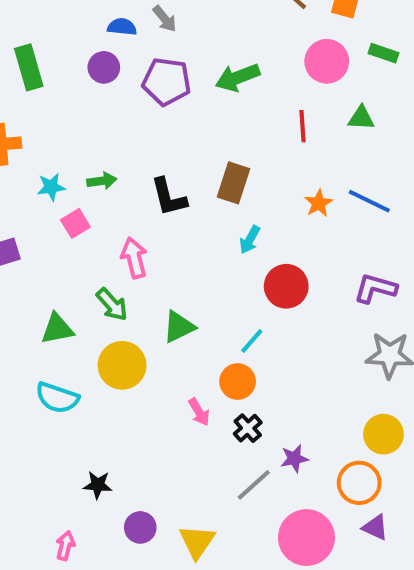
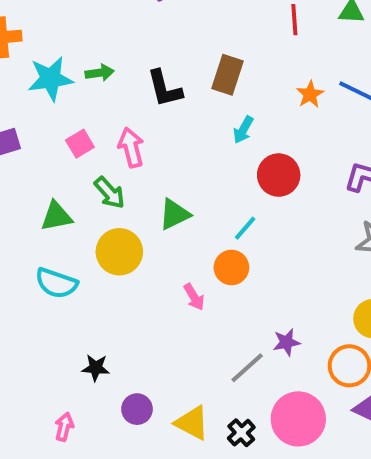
cyan star: (51, 187) -> (50, 79), size x1.6
pink square: (75, 223) -> (80, 144), moved
black cross: (248, 428) -> (241, 433), moved
yellow triangle: (197, 542) -> (192, 423), turned -36

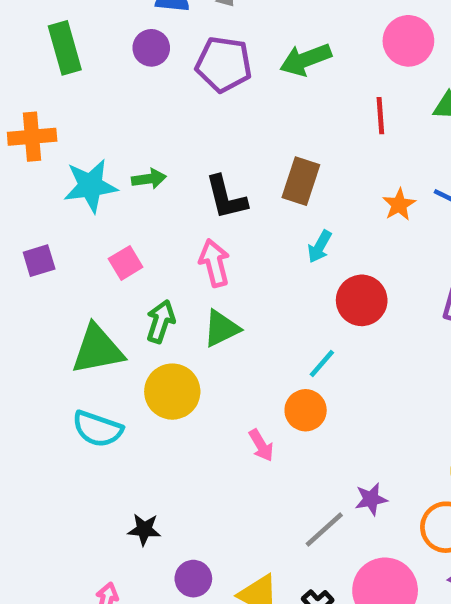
pink arrow: (131, 147) -> (214, 263), moved
green arrow: (109, 193) -> (161, 321), turned -120
green triangle: (174, 214) -> (221, 328), moved
green triangle: (56, 216) -> (97, 349), size x1.4

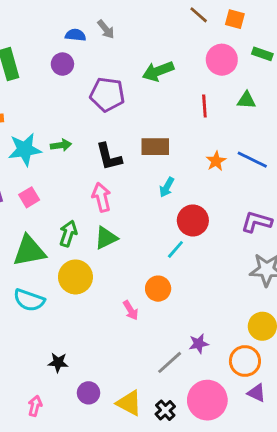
purple pentagon: (224, 64) -> (107, 94), moved
brown rectangle: (301, 181) -> (155, 147), turned 72
pink square: (126, 263) -> (29, 197), moved
cyan line: (322, 363) -> (175, 249), moved

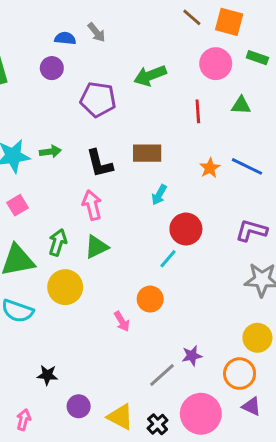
orange square: (235, 19) -> (229, 22), size x1.4

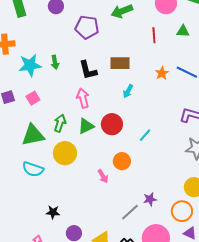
green arrow: (50, 152) -> (55, 62), turned 88
red circle: (186, 229) -> (112, 124), moved
cyan line: (168, 259) -> (145, 135), moved

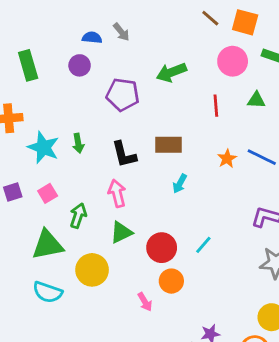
cyan star: (30, 65) -> (43, 147), turned 30
green arrow: (60, 123) -> (78, 216), moved
red circle: (112, 124) -> (162, 248), moved

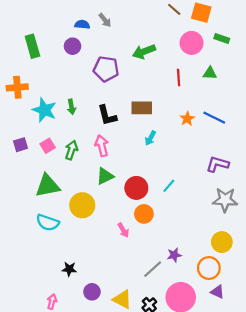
green arrow: (78, 216) -> (71, 150), moved

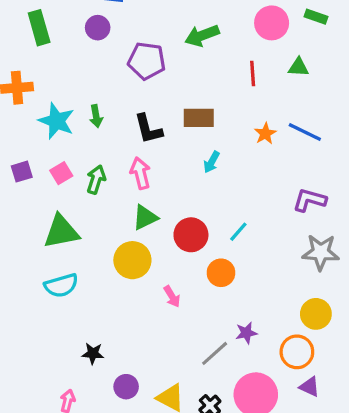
yellow circle: (82, 205) -> (132, 260), moved
orange circle: (144, 214) -> (221, 273), moved
cyan semicircle: (48, 223) -> (61, 285), turned -35

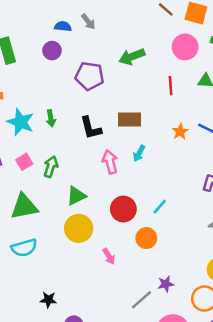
pink arrow: (140, 173) -> (110, 162), moved
green triangle: (145, 217) -> (76, 196), moved

